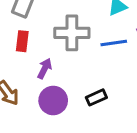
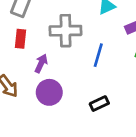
blue line: (114, 43) -> (98, 55), moved, turned -65
black rectangle: (96, 97) -> (99, 104), moved

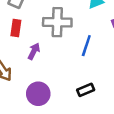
purple circle: (49, 92) -> (38, 94), moved

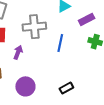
black rectangle: (86, 90) -> (66, 88), moved

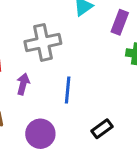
purple rectangle: (87, 19) -> (120, 22), turned -35
blue line: (60, 43) -> (68, 90), moved

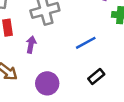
blue line: (68, 90) -> (86, 43), moved, turned 60

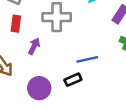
black rectangle: (96, 77) -> (73, 80), moved

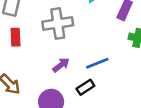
purple arrow: (34, 46) -> (61, 65), moved, turned 35

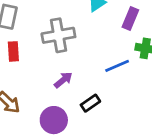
blue line: (97, 63) -> (117, 66), moved

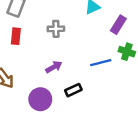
gray cross: (58, 35) -> (56, 29), size x0.6

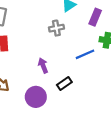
gray cross: (56, 29) -> (56, 28), moved
purple arrow: (54, 67) -> (43, 65), turned -72

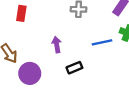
purple circle: (36, 97) -> (30, 73), moved

